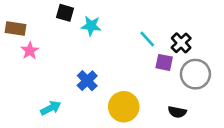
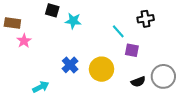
black cross: (181, 43) -> (146, 19), moved, turned 35
gray circle: (195, 74) -> (163, 76), moved
yellow circle: (124, 107) -> (102, 69), moved
black semicircle: (177, 112) -> (138, 82), moved, turned -32

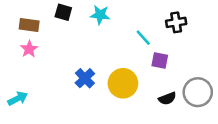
cyan star: (73, 21) -> (100, 15), moved
brown rectangle: (12, 23) -> (29, 25), moved
cyan arrow: (41, 87) -> (18, 98), moved

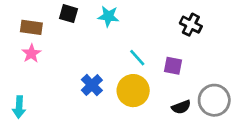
black cross: (176, 22) -> (191, 25), turned 36
cyan line: (143, 38) -> (137, 58), moved
cyan arrow: (18, 98) -> (19, 107), turned 120

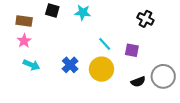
cyan arrow: (19, 107) -> (31, 65), moved, turned -70

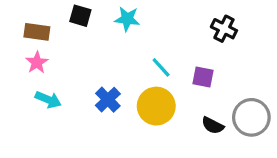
black semicircle: (138, 82) -> (213, 125), turned 48

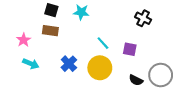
brown rectangle: (37, 32) -> (50, 31), moved

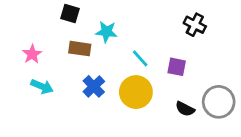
cyan star: (81, 12) -> (106, 32), moved
brown rectangle: (50, 31) -> (80, 49), moved

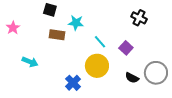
pink star: (32, 54) -> (13, 28), moved
purple square: (177, 67) -> (126, 48), turned 32
blue cross: (94, 86) -> (73, 83), moved

